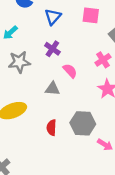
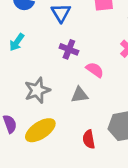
gray star: (19, 62) -> (37, 90), moved

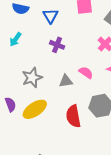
pink semicircle: (95, 70) -> (86, 73), moved
red semicircle: (89, 139) -> (73, 116), size x1.5

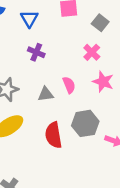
pink semicircle: (86, 73) -> (69, 85), turned 32

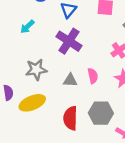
purple cross: (36, 52) -> (69, 41), size x1.6

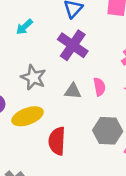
gray star: (36, 70) -> (33, 77), turned 30
red semicircle: (70, 118) -> (57, 141), moved

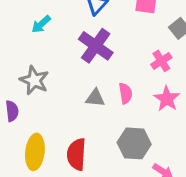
gray star: (33, 77) -> (34, 80), moved
yellow ellipse: (28, 116) -> (35, 152), moved, turned -64

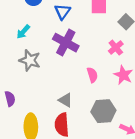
gray star: (34, 80) -> (30, 60), moved
gray triangle: (95, 98) -> (65, 100), moved, turned 32

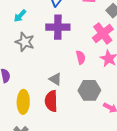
purple cross: (66, 43) -> (58, 27), turned -30
pink cross: (116, 48) -> (103, 34), size x1.5

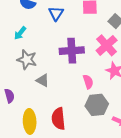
purple cross: (58, 27) -> (72, 51), moved
pink semicircle: (81, 57) -> (88, 82), moved
gray triangle: (55, 79) -> (43, 80), moved

